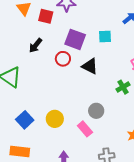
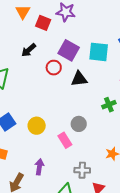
cyan square: (105, 37) -> (99, 52), size x1.5
black triangle: (90, 66) -> (79, 79), turned -42

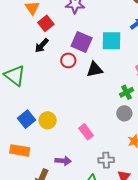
red square: (43, 23) -> (46, 23), moved, turned 35
gray circle: (79, 124) -> (124, 113), moved
yellow circle: (37, 126) -> (48, 120), moved
purple arrow: (39, 167) -> (63, 161), turned 91

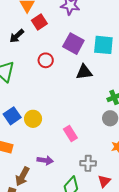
black arrow: (42, 45) -> (17, 36), moved
red circle: (68, 60) -> (46, 60), moved

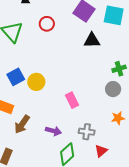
red circle: (46, 60) -> (47, 24), moved
purple arrow: (45, 160) -> (53, 131), moved
brown arrow: (22, 176) -> (22, 124), moved

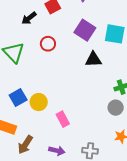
pink rectangle: (72, 100) -> (63, 119), moved

